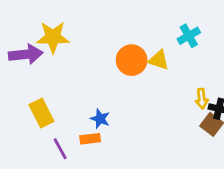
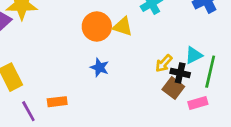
yellow arrow: (202, 99) -> (164, 63), turned 48
blue star: (100, 119) -> (100, 67), moved

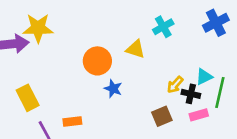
orange circle: (97, 27) -> (97, 61), moved
brown square: (173, 88) -> (162, 116), moved, turned 30
pink rectangle: (198, 103) -> (199, 115), moved

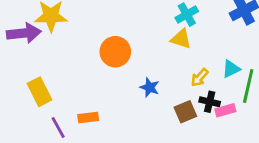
yellow triangle: (136, 49) -> (181, 39), moved
blue star: (113, 89) -> (150, 87), moved
black cross: (191, 94) -> (210, 102), moved

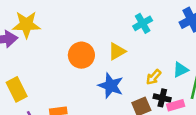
yellow triangle: (181, 39) -> (117, 51), moved, turned -48
blue star: (150, 87) -> (111, 86), size x1.5

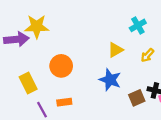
orange circle: (81, 55) -> (61, 66), moved
yellow arrow: (154, 77) -> (147, 55), moved

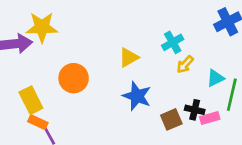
cyan cross: (138, 25) -> (173, 42), moved
yellow triangle: (115, 50) -> (129, 57), moved
orange rectangle: (64, 102) -> (38, 122), moved, turned 32

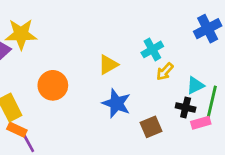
black cross: (195, 110) -> (186, 107), moved
pink rectangle: (210, 118) -> (201, 123), moved

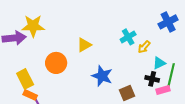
yellow triangle: (108, 65) -> (84, 45), moved
yellow arrow: (165, 72) -> (144, 47), moved

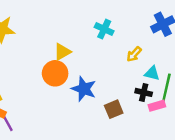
cyan cross: (128, 37) -> (104, 29), moved, turned -35
orange circle: (56, 63) -> (55, 73), moved
cyan triangle: (159, 63) -> (152, 73), turned 40

